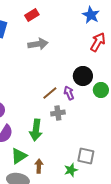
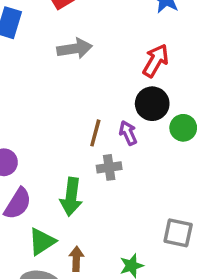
red arrow: (98, 42) -> (156, 61), moved
brown line: (50, 93) -> (95, 133), turned -35
gray square: (86, 156) -> (178, 233), moved

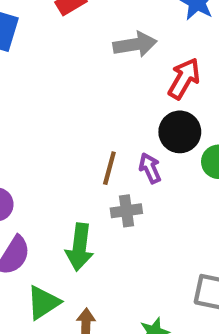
gray arrow: (75, 49) -> (135, 44), moved

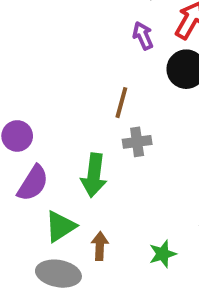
purple arrow: (150, 168) -> (143, 36), moved

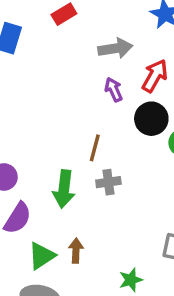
green arrow: (94, 175) -> (64, 189), moved
brown arrow: (100, 246) -> (76, 251), moved

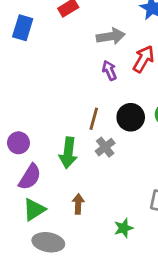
black circle: (151, 119) -> (131, 117), moved
gray cross: (108, 182) -> (105, 147), turned -30
green triangle: (42, 256) -> (34, 210), moved

